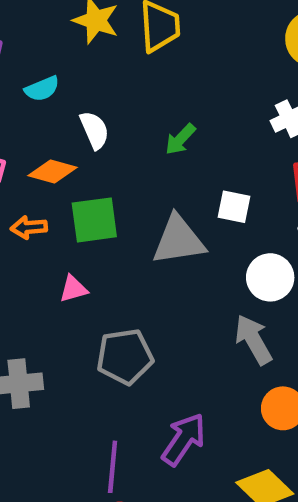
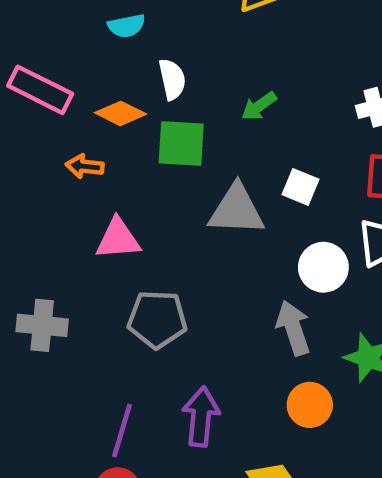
green square: (94, 220) -> (181, 143), moved
pink triangle: (73, 289) -> (118, 239), size x1.5
purple arrow: (184, 439) -> (201, 417), turned -40

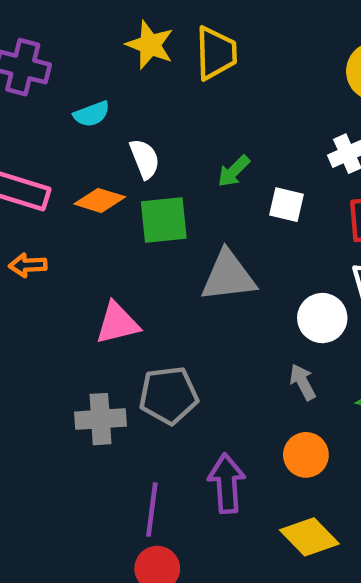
orange arrow: (85, 166) -> (28, 265), moved
white square: (300, 187) -> (287, 205), moved
gray cross: (42, 325) -> (100, 419), moved
gray arrow: (293, 328) -> (303, 382), size x0.7
orange circle: (310, 405) -> (306, 455), moved

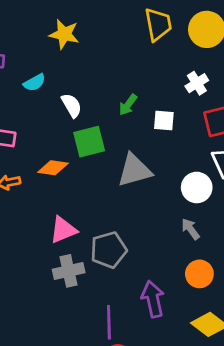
yellow trapezoid: (216, 53) -> (158, 24), moved
orange diamond: (100, 200) -> (53, 168), moved
pink triangle: (117, 323) -> (63, 230), moved

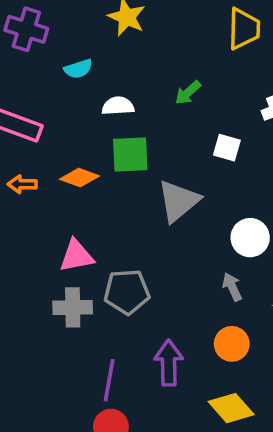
white semicircle: (72, 105) -> (118, 106), turned -75
green arrow: (128, 105) -> (188, 93), moved
gray triangle: (134, 170) -> (178, 201), turned -36

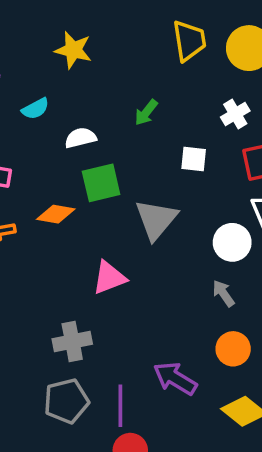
pink triangle: (76, 256) -> (109, 278), moved
gray pentagon: (127, 292) -> (66, 401), moved
purple arrow: (169, 363) -> (175, 378), turned -48

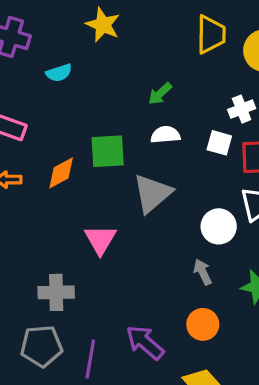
white semicircle: (80, 138) -> (165, 135), moved
white square: (194, 159) -> (219, 143), moved
orange diamond: (56, 214) -> (61, 173), turned -48
pink triangle: (109, 278) -> (100, 240), turned -48

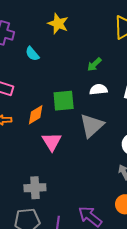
cyan semicircle: (59, 73) -> (32, 54), turned 70
pink triangle: (100, 240) -> (52, 142), moved

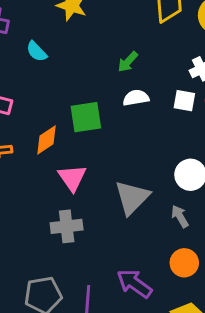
gray triangle: (92, 125) -> (132, 197), moved
gray cross: (35, 188) -> (67, 226), moved

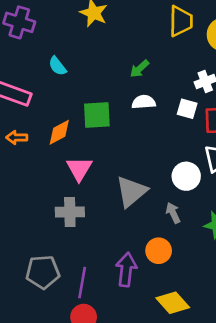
cyan semicircle: (37, 51) -> (57, 66), moved
orange circle: (184, 263) -> (159, 251), moved
purple arrow: (134, 283) -> (126, 270), turned 56

